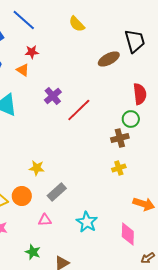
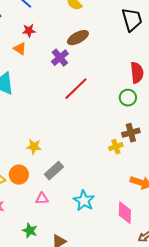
brown ellipse: (109, 59) -> (78, 38), moved
purple cross: (53, 96) -> (60, 58), moved
brown cross: (120, 138) -> (131, 133), moved

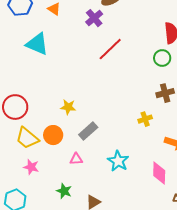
yellow cross: (116, 147) -> (145, 119), moved

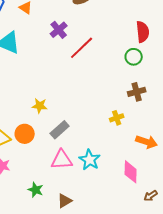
purple cross: (94, 18) -> (59, 30), moved
pink triangle: (76, 159) -> (62, 160), moved, size x1.6

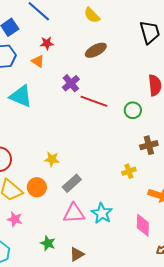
red line: (82, 48) -> (94, 101), turned 64
green circle: (134, 57) -> (133, 110), moved

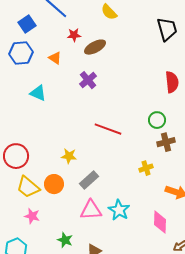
red star: (47, 43) -> (74, 35), moved
brown ellipse: (96, 50) -> (95, 47), moved
cyan triangle: (21, 96) -> (38, 93), size x0.7
red line: (94, 101) -> (108, 129), moved
green circle: (133, 110) -> (157, 120), moved

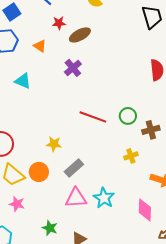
green circle: (157, 120) -> (128, 116), moved

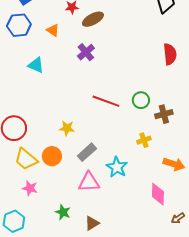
cyan star: (104, 198) -> (117, 167), moved

